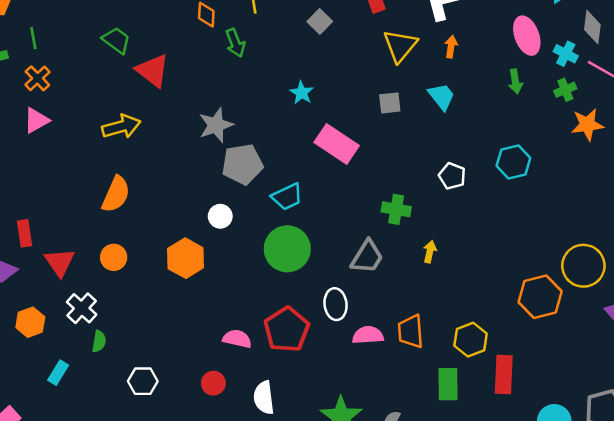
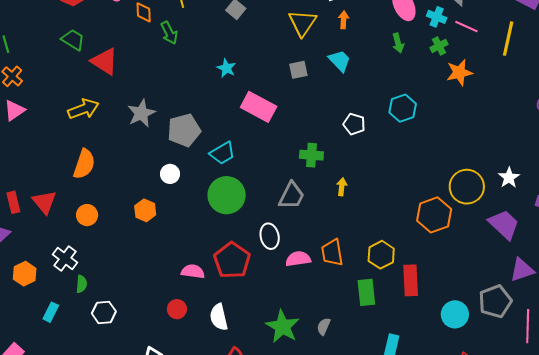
gray star: (216, 125) -> (141, 113), moved
orange hexagon: (186, 258) -> (145, 210), size x0.7
red triangle: (60, 262) -> (44, 202), moved
white hexagon: (143, 381) -> (104, 312), moved

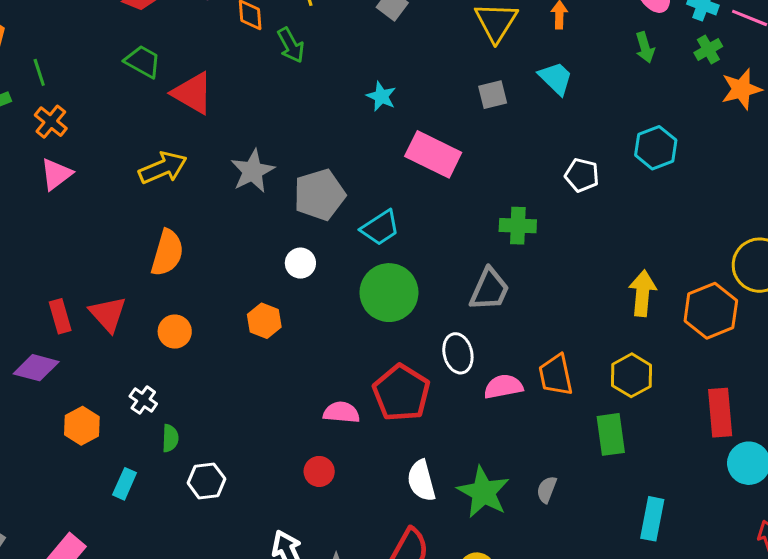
yellow arrow: (342, 187) -> (643, 293), moved, size x1.6
white cross: (65, 259) -> (143, 400), size x0.7
red rectangle: (411, 280) -> (720, 413), moved
white semicircle: (219, 317) -> (421, 481), moved

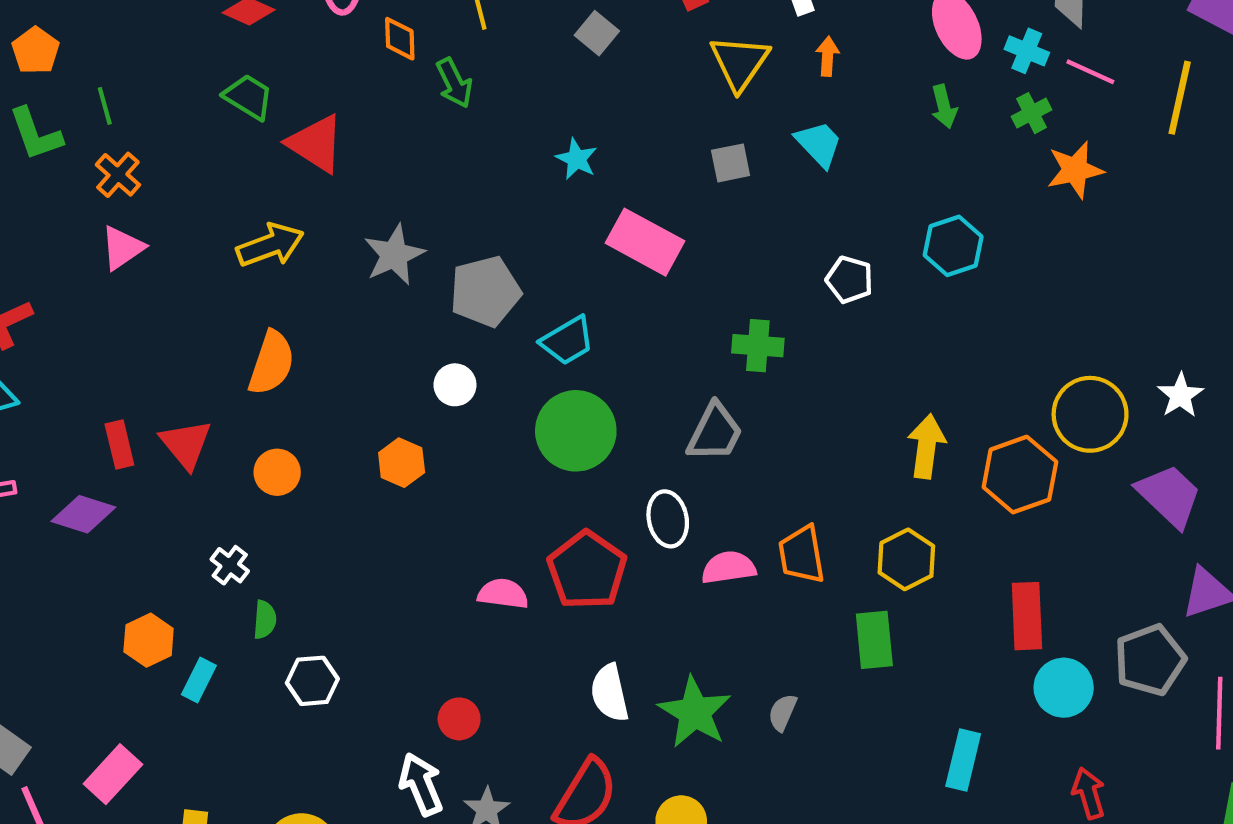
orange hexagon: (82, 426) -> (149, 640), moved
red circle: (319, 471) -> (459, 719), moved
cyan rectangle: (652, 519) -> (963, 760), moved

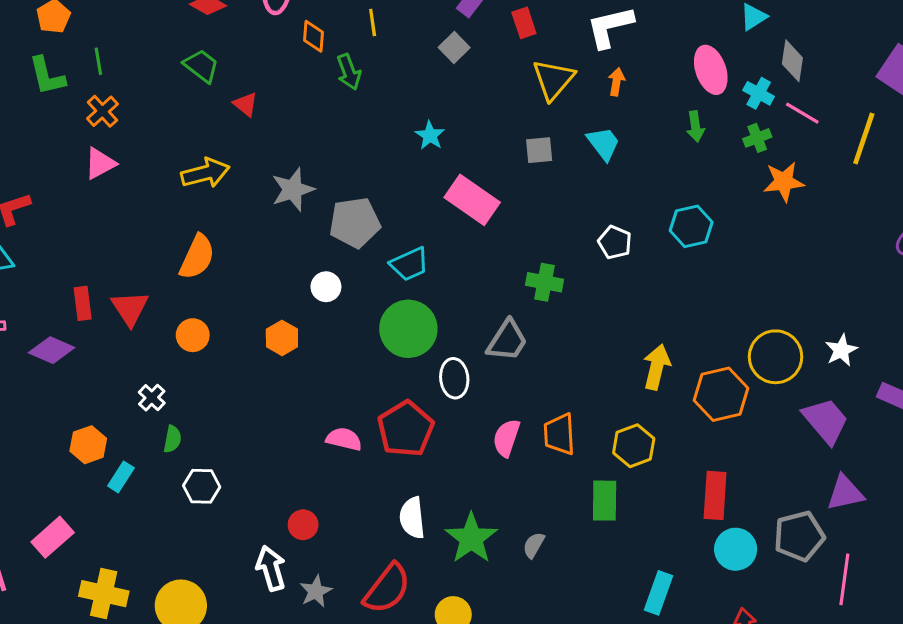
red triangle: (316, 144) -> (246, 104), size x0.6
white ellipse: (668, 519) -> (454, 378), moved
pink semicircle: (729, 568) -> (506, 438), turned -69

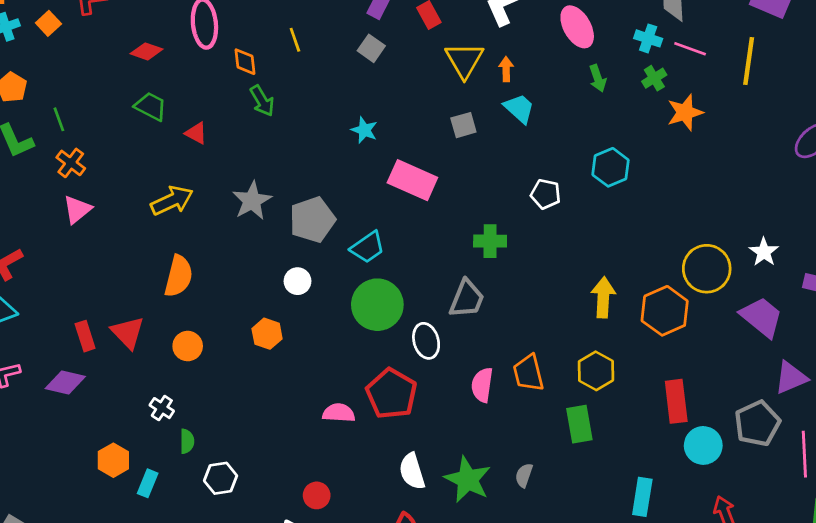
pink ellipse: (711, 70) -> (577, 27), moved
green arrow: (349, 72) -> (262, 101), moved
orange arrow: (616, 82) -> (506, 69), moved

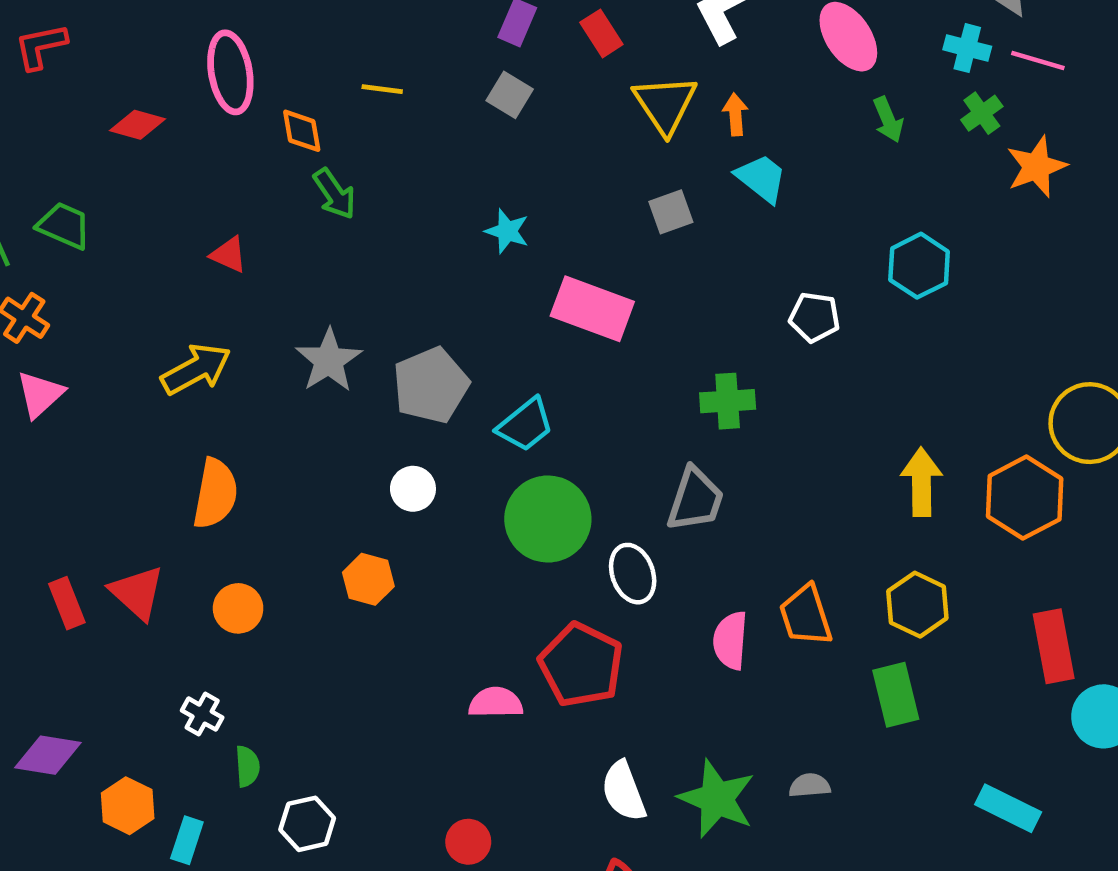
yellow line: (295, 40) -> (382, 89), turned -60
green trapezoid: (151, 106) -> (64, 226), moved
purple diamond: (65, 383) -> (48, 755), moved
gray semicircle: (524, 475) -> (810, 786), turned 70
cyan rectangle: (642, 497) -> (1008, 808), turned -69

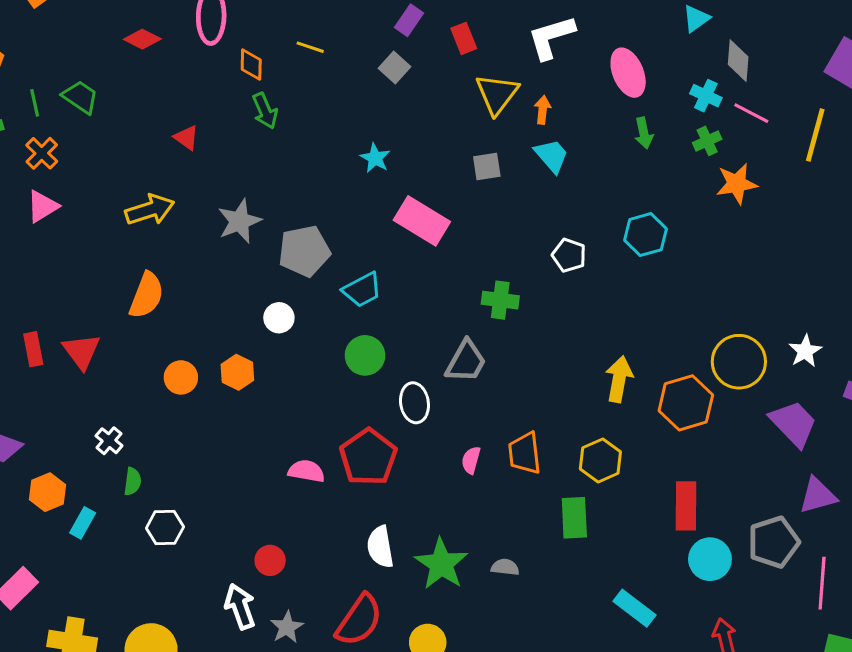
green circle: (548, 519) -> (365, 355), size x0.7
orange circle: (238, 608) -> (181, 377), moved
pink semicircle: (730, 640) -> (471, 460), size x0.7

